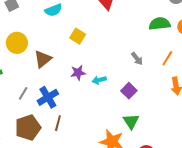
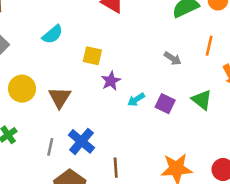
purple star: (78, 73) -> (111, 81), moved
purple square: (129, 91) -> (165, 104), moved
green triangle: (131, 121) -> (202, 100), moved
brown line: (58, 123) -> (116, 168), moved

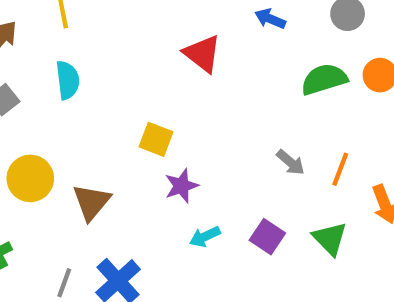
cyan semicircle: (52, 34) -> (68, 80), moved, turned -65
orange line: (209, 46) -> (340, 169), moved
cyan arrow: (136, 100) -> (205, 237), moved

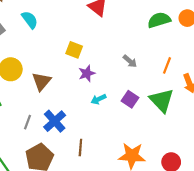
cyan semicircle: (68, 80) -> (30, 20), turned -30
gray arrow: (290, 162) -> (130, 61), moved
green triangle: (330, 239) -> (162, 100), size x1.4

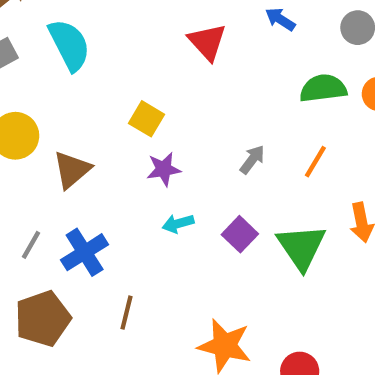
cyan semicircle: (30, 20) -> (69, 45), size x1.4
gray arrow: (130, 61) -> (252, 159), turned -104
orange line: (167, 65) -> (315, 162), moved

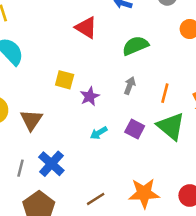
green semicircle: (323, 88) -> (135, 46), moved
orange line: (315, 162) -> (165, 93), moved
purple star: (164, 169) -> (90, 96), moved
brown line: (127, 313) -> (96, 199), moved, turned 60

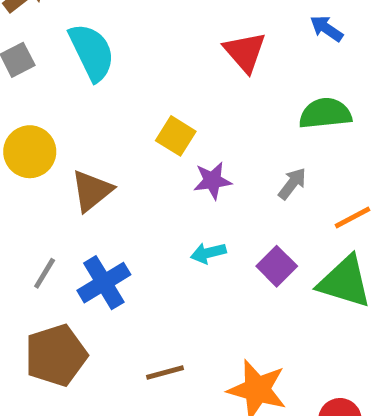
orange line: (165, 93) -> (353, 217), turned 30
green triangle: (171, 126) -> (345, 282), turned -40

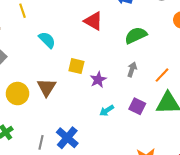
cyan semicircle: (92, 52) -> (47, 40), moved, size x0.7
brown triangle: (92, 191) -> (47, 87), moved

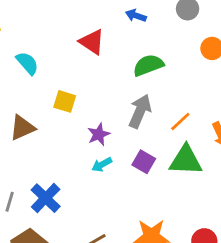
gray arrow: (132, 69) -> (140, 111), size x1.6
purple star: (98, 80) -> (99, 134), moved
brown triangle: (47, 87) -> (22, 128), turned 30

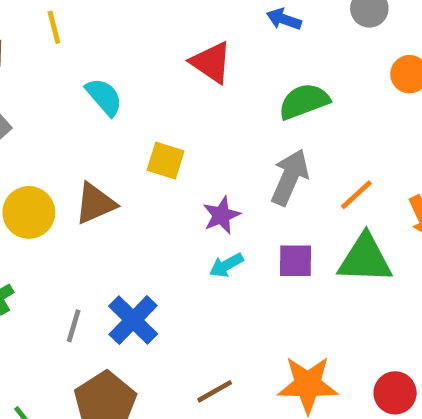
purple square: (144, 162) -> (296, 261), turned -30

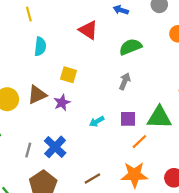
yellow line: (54, 27) -> (29, 14), moved
cyan semicircle: (104, 97) -> (40, 46), turned 48
gray arrow: (290, 177) -> (125, 81), size x0.7
orange line: (356, 195) -> (139, 142), moved
purple star: (221, 215) -> (62, 103), moved

